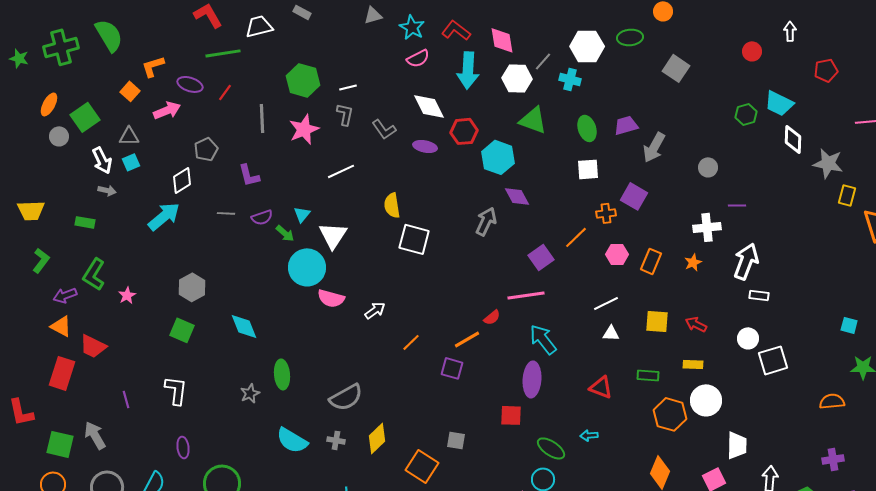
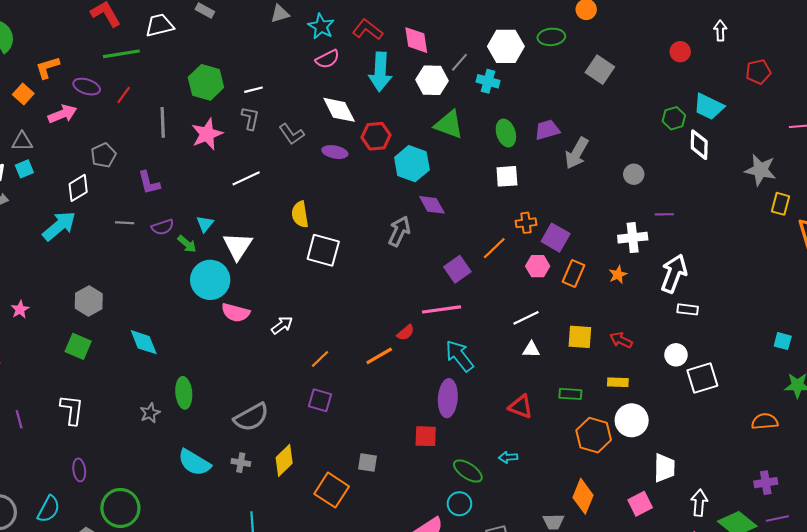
white diamond: (793, 139) -> (699, 145), moved
purple square: (634, 196) -> (556, 238), moved
purple square: (452, 368) -> (320, 400), moved

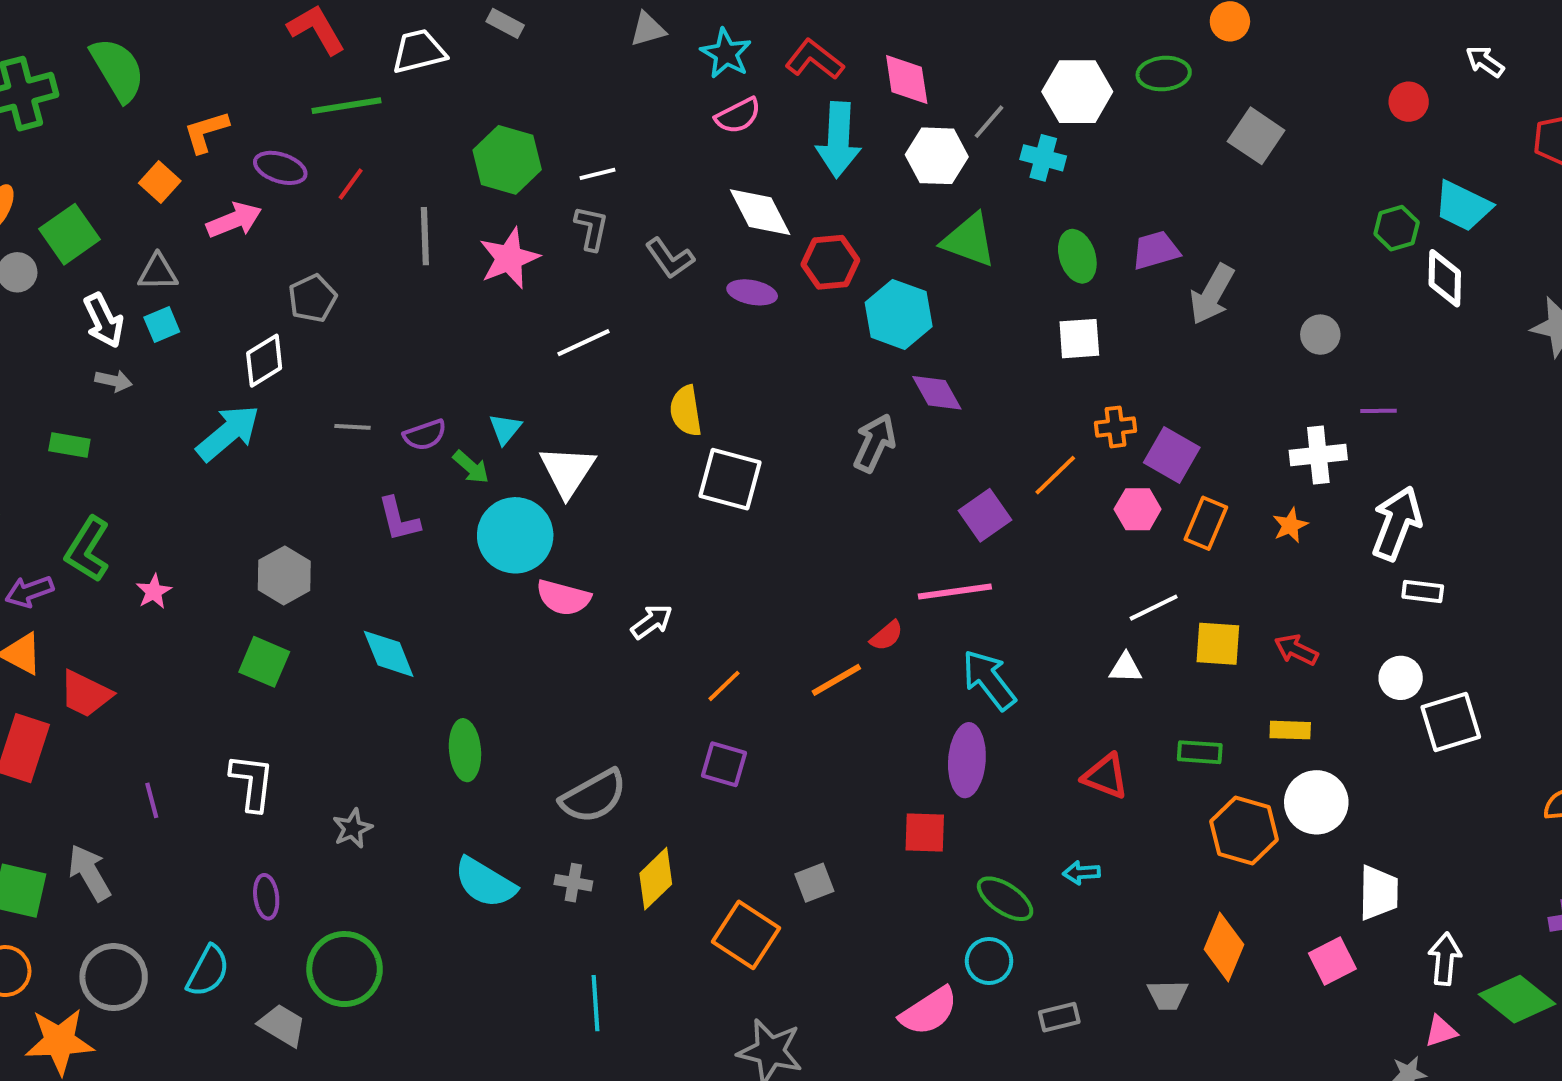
white arrow: (720, 31) -> (1485, 61), turned -54
purple L-shape: (149, 183) -> (399, 519), moved
white line: (526, 318) -> (1154, 608), moved
gray star: (150, 413) -> (353, 828), moved
gray square: (368, 463) -> (814, 883), turned -30

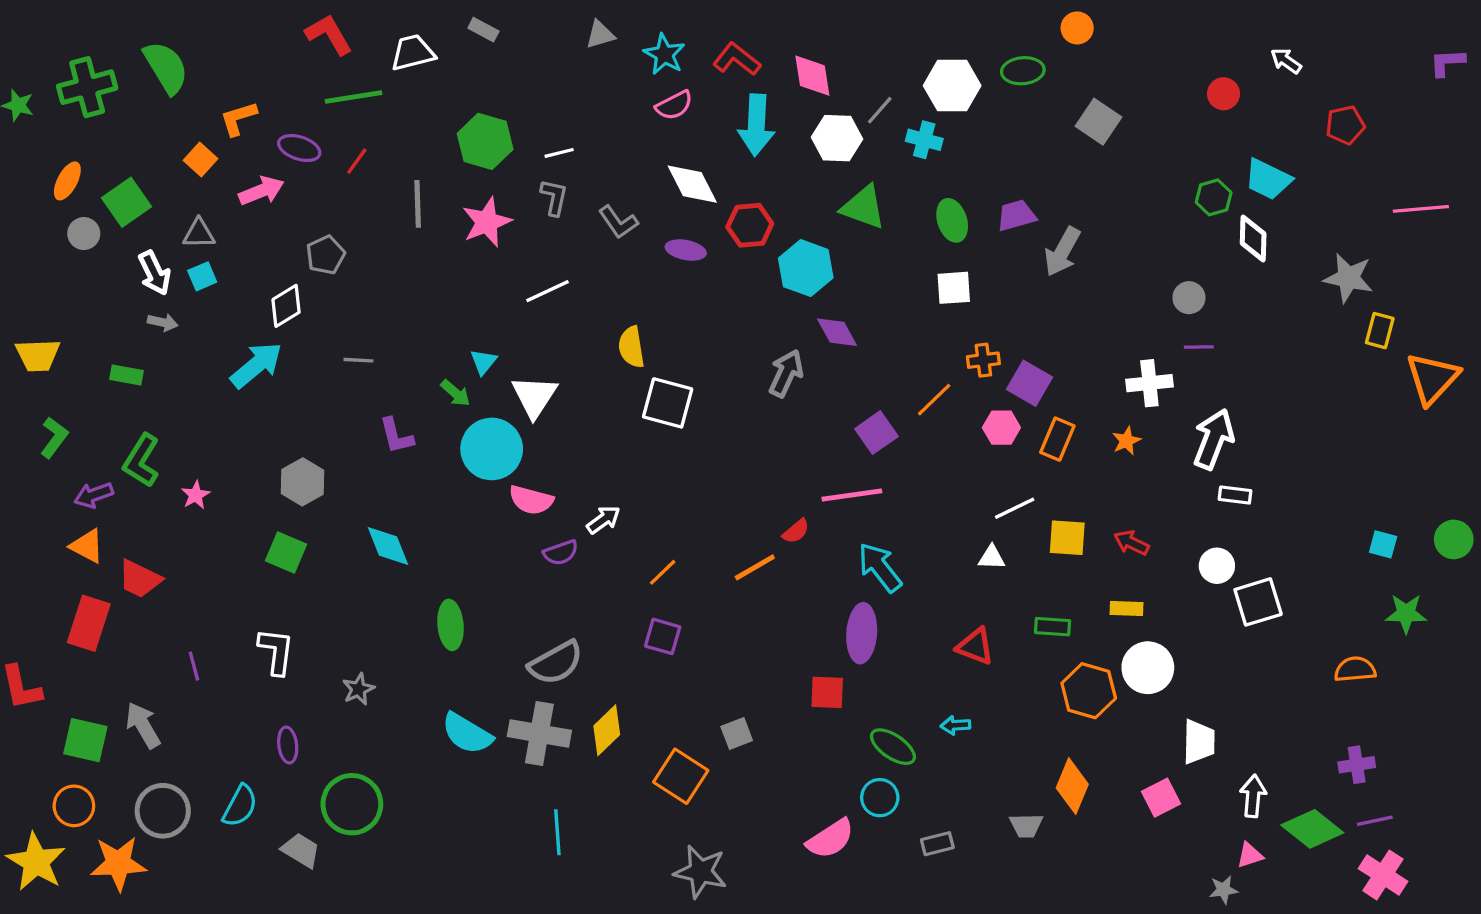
gray circle: (1320, 335) -> (1189, 298), moved
purple semicircle: (425, 435) -> (561, 553), moved
gray cross: (573, 883) -> (539, 733), size x2.0

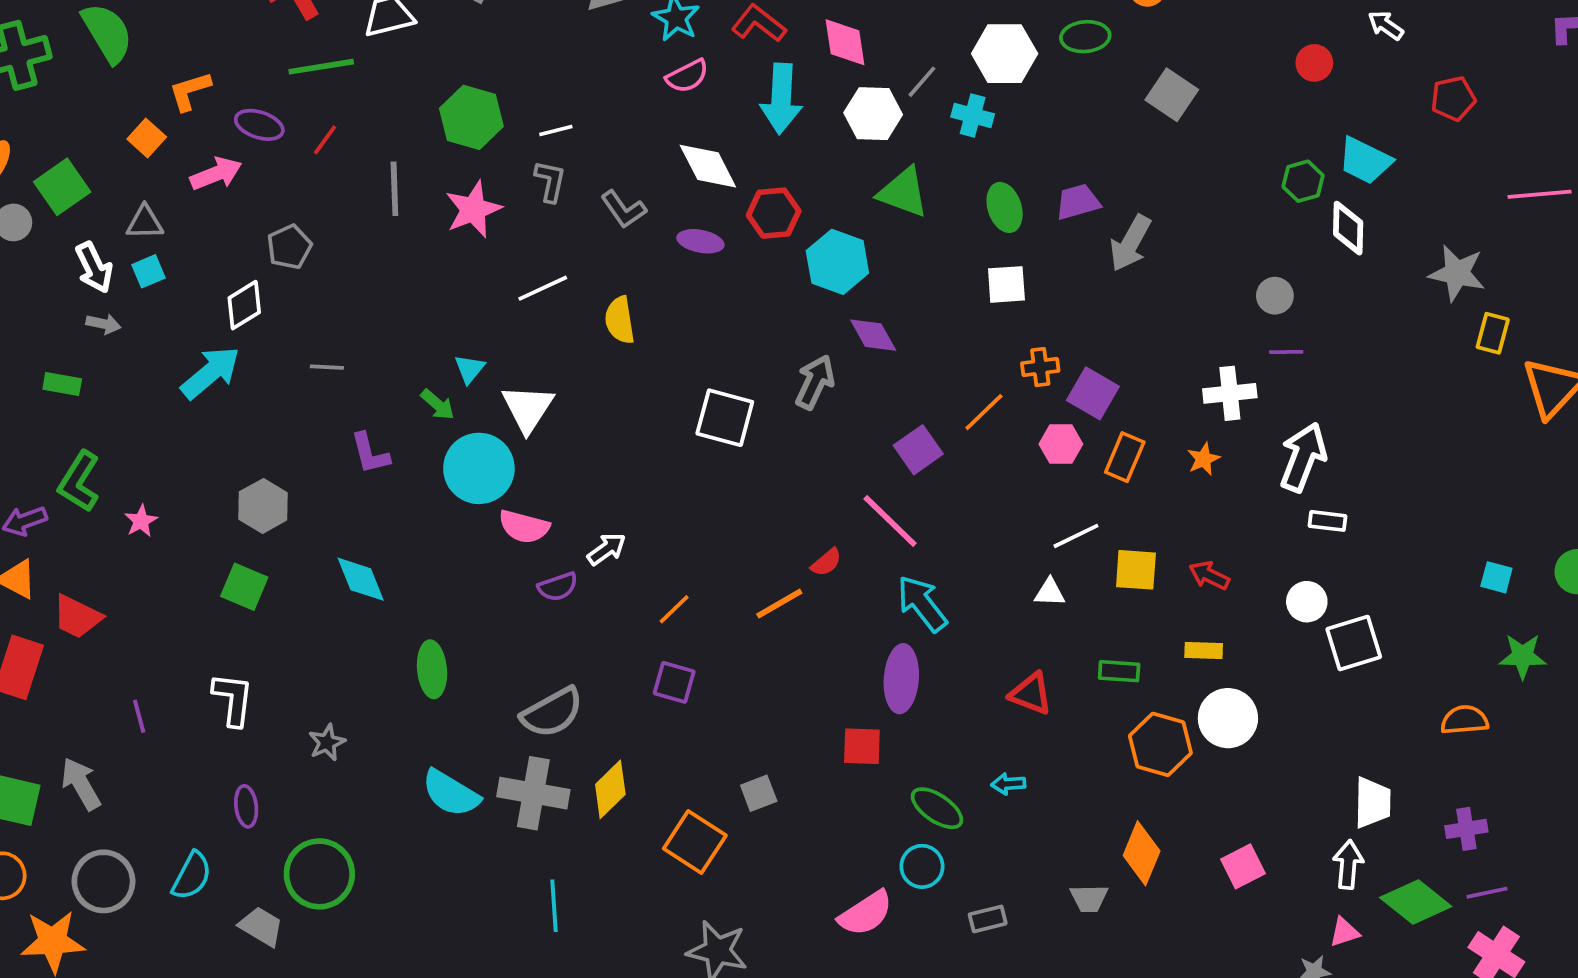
yellow semicircle: (631, 347) -> (620, 320), moved
white square: (668, 403) -> (725, 418), moved
pink line: (852, 495) -> (890, 521), turned 52
white trapezoid: (1199, 742) -> (1373, 803), moved

